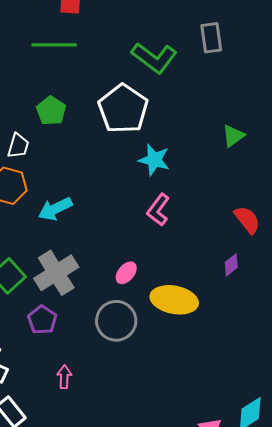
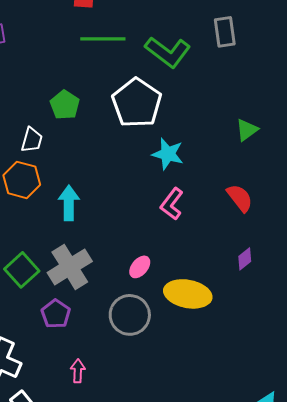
green line: (54, 45) -> (103, 39), moved
cyan arrow: (55, 209) -> (69, 203), turned 116
red semicircle: (247, 220) -> (240, 198), moved

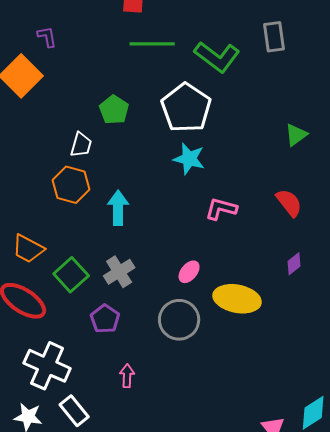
cyan star: (168, 154) -> (189, 159), moved
pink L-shape: (172, 204) -> (221, 209), turned 68
gray cross: (70, 267) -> (119, 272), size x0.7

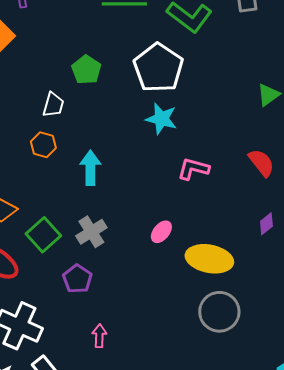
orange hexagon: (71, 185) -> (43, 145), size x0.7
gray circle: (179, 320) -> (219, 312), moved

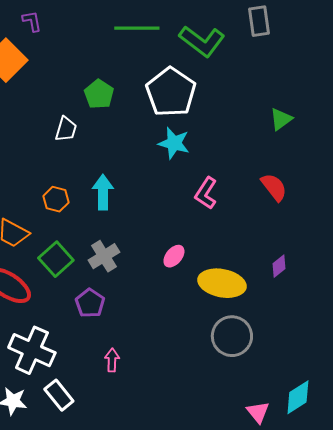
orange hexagon: (43, 145) -> (56, 199), moved
pink L-shape: (193, 169) -> (206, 193), turned -72
purple diamond: (266, 224) -> (279, 266), moved

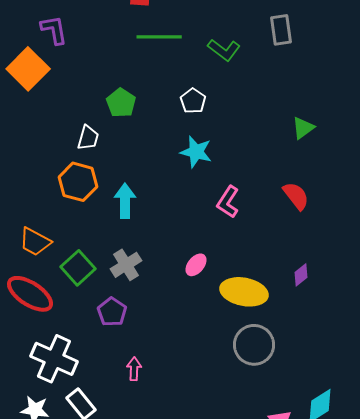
purple L-shape: (32, 21) -> (54, 30), size x1.4
green L-shape: (202, 41) -> (224, 50), size x0.7
white pentagon: (171, 92) -> (193, 101), size x0.5
orange hexagon: (56, 199) -> (78, 182), moved, size x1.5

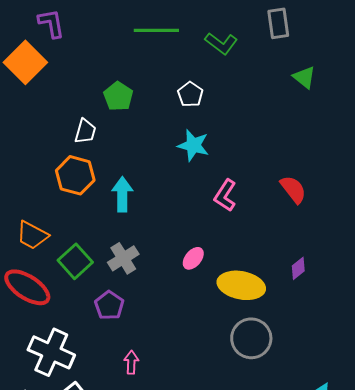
green triangle: (303, 128) -> (304, 77), moved, turned -45

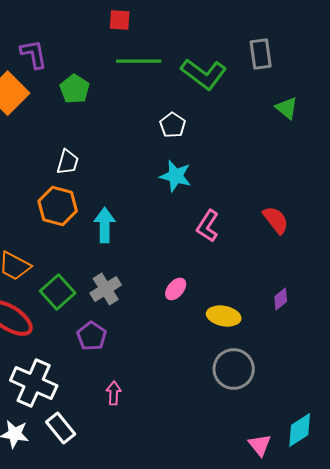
green L-shape: (221, 43) -> (204, 74), size x1.4
green pentagon: (118, 96) -> (75, 89), moved
yellow ellipse: (241, 285) -> (224, 316), size x0.7

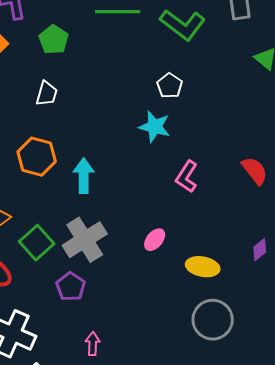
white pentagon: (173, 125) -> (170, 86), moved
white trapezoid: (68, 162) -> (47, 94), moved
gray cross: (106, 289) -> (85, 240), size x1.4

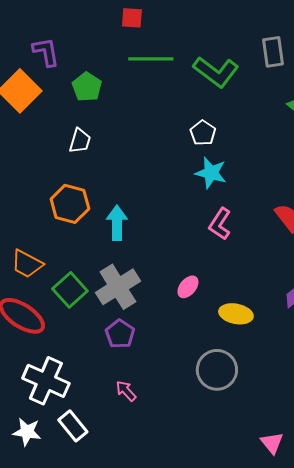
cyan star: (155, 127) -> (211, 173), moved
purple pentagon: (71, 287) -> (120, 334), moved
gray circle: (213, 320) -> (217, 370), moved
pink arrow: (93, 344) -> (126, 391), turned -45

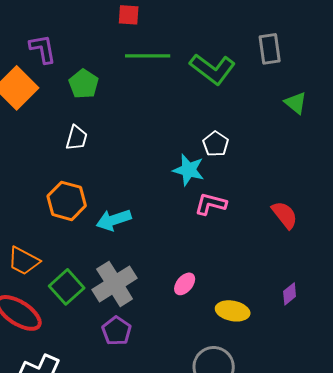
white pentagon: (203, 133) -> (216, 144), moved
cyan star: (211, 173) -> (189, 170), moved
cyan arrow: (117, 223) -> (114, 220), turned -108
pink L-shape: (220, 224) -> (211, 204), moved, turned 72

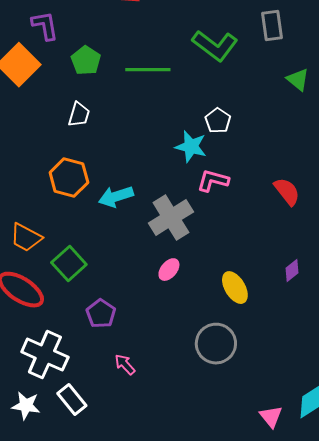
green line: (148, 56) -> (148, 70), moved
gray cross: (115, 284) -> (171, 218), moved
pink ellipse: (185, 284) -> (169, 270), moved
yellow ellipse: (233, 311) -> (235, 288), turned 48
purple pentagon: (117, 331) -> (101, 314), moved

